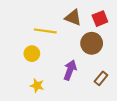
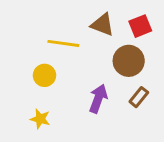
brown rectangle: (101, 78) -> (139, 97), moved
yellow star: (37, 86) -> (40, 119), moved

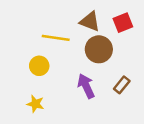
brown circle: (129, 61) -> (99, 49), moved
purple arrow: (98, 99) -> (86, 86), turned -45

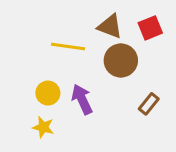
yellow circle: (39, 66) -> (48, 93), moved
purple arrow: (86, 86) -> (82, 99), moved

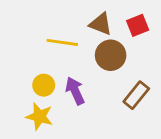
brown rectangle: (149, 104) -> (136, 95), size x1.4
yellow star: (43, 127) -> (39, 116), size x1.4

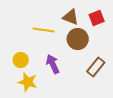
yellow circle: (44, 85) -> (21, 60), moved

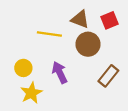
yellow star: (28, 82) -> (31, 93), turned 30

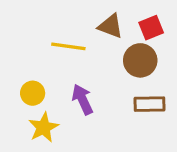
brown circle: (88, 44) -> (140, 60), moved
brown rectangle: (108, 76) -> (150, 104), turned 50

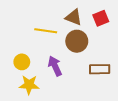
brown circle: (140, 60) -> (77, 41), moved
yellow star: (43, 127) -> (29, 85), turned 30

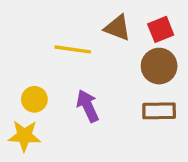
brown circle: (77, 41) -> (159, 66), moved
yellow star: (29, 85) -> (24, 136), moved

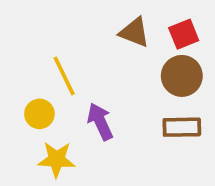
yellow line: (73, 49) -> (64, 76), moved, turned 56
yellow star: (24, 136) -> (57, 159), moved

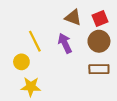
purple arrow: (100, 121) -> (65, 43), moved

